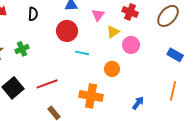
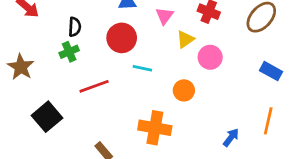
black semicircle: (33, 14) -> (75, 27), moved
green cross: (22, 49) -> (69, 52), moved
red line: (47, 84) -> (94, 86), moved
blue arrow: (138, 103) -> (231, 137), moved

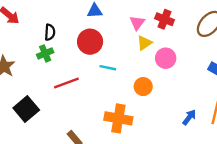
pink triangle: (165, 16) -> (137, 23), moved
blue arrow: (231, 137) -> (189, 117), moved

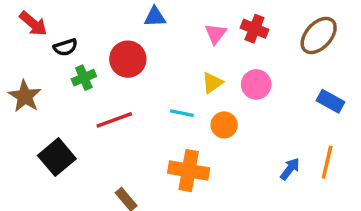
black semicircle: (50, 32) -> (65, 47), moved, turned 70
red circle: (90, 42) -> (128, 59), moved
yellow triangle: (144, 43) -> (212, 83), moved
cyan line: (108, 68) -> (182, 113), moved

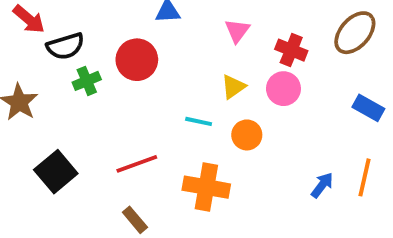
red cross: (254, 29) -> (291, 50), moved
black semicircle: (65, 47) -> (65, 46), size x1.4
red line: (114, 120) -> (137, 164), moved

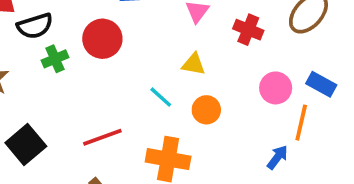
yellow triangle: (233, 87) -> (194, 64), turned 45
pink circle: (283, 89) -> (276, 88), moved
cyan line: (199, 121) -> (161, 97), turned 30
orange line: (365, 177) -> (301, 123), moved

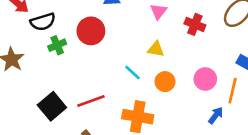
pink circle: (276, 88) -> (205, 79), moved
black square: (26, 144) -> (52, 106), moved

